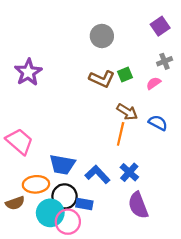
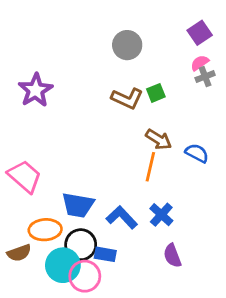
pink semicircle: (154, 83) -> (200, 63), moved
purple semicircle: (138, 205) -> (172, 256), size x0.7

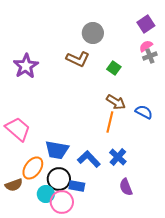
green square: (156, 93) -> (114, 68), turned -32
brown L-shape: (127, 98) -> (78, 59), moved
orange ellipse: (45, 230) -> (33, 168), turned -50
cyan circle: (63, 265) -> (46, 194), size x0.7

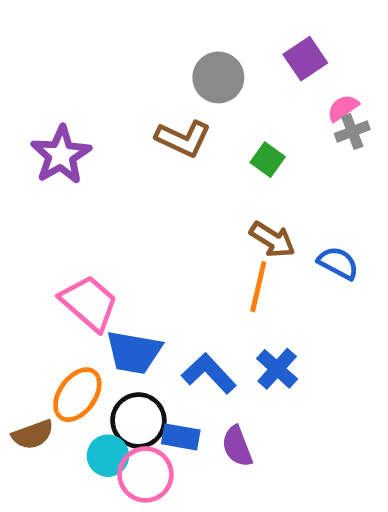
purple square: (146, 24) -> (305, 59), moved
pink trapezoid: (18, 129) -> (89, 303), moved
purple semicircle: (126, 187) -> (237, 446), moved

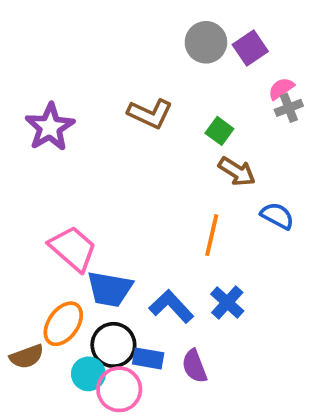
gray circle: (218, 77) -> (206, 42), moved
brown arrow: (272, 240) -> (237, 171), moved

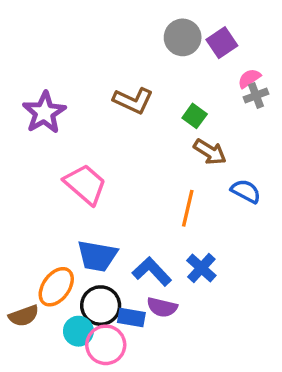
pink trapezoid: (73, 249) -> (85, 184), moved
purple semicircle: (194, 366) -> (162, 307), moved, turned -56

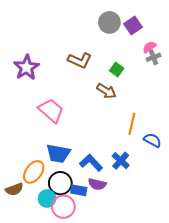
brown arrow: (210, 152) -> (106, 91), moved
blue semicircle: (246, 191) -> (152, 140), moved
orange line: (188, 208) -> (132, 124), moved

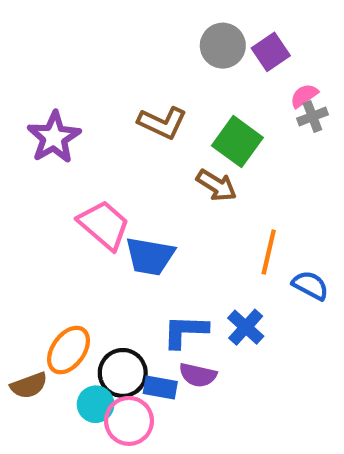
green square: (117, 70) -> (237, 142), size x1.6
blue trapezoid: (58, 153) -> (150, 256), moved
blue L-shape: (91, 163) -> (185, 331), turned -45

